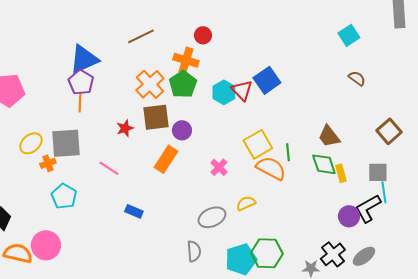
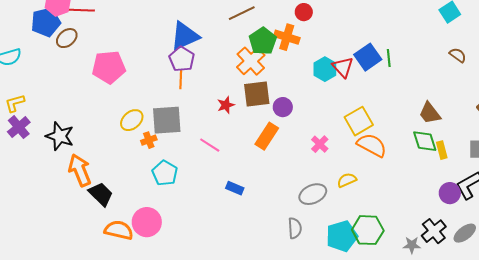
green pentagon: (183, 84) -> (263, 41), moved
green line: (288, 152) -> (389, 58), moved

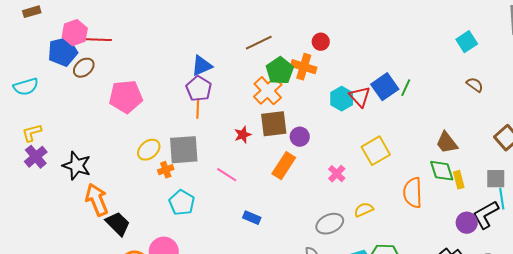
blue triangle: (185, 36) -> (202, 66), size x0.7
green line: (389, 58) -> (406, 88), turned 30
orange semicircle: (372, 145) -> (413, 193), moved, turned -120

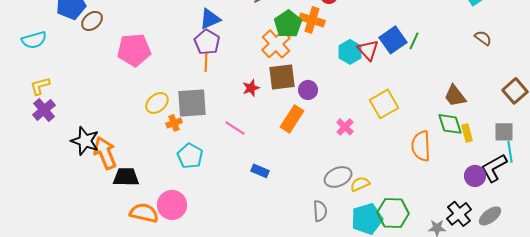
black star: (77, 166) -> (85, 141), moved
yellow semicircle: (364, 210) -> (360, 184), moved
black trapezoid: (118, 224) -> (126, 177), turned -44

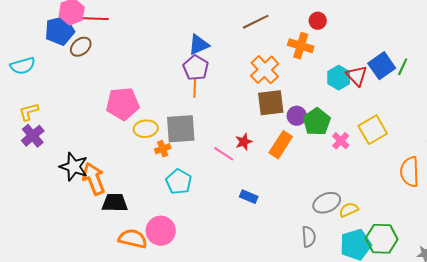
green pentagon: (288, 24) -> (317, 122), moved
pink pentagon: (134, 50) -> (123, 104), moved
red star: (251, 88) -> (244, 142), moved
yellow ellipse: (157, 103) -> (146, 129), turned 35
pink cross: (345, 127) -> (341, 141), moved

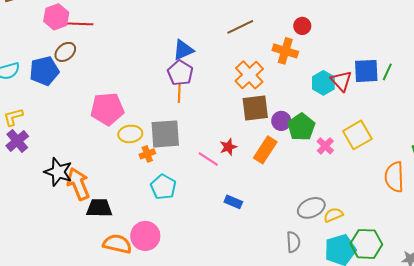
blue pentagon: (60, 31) -> (44, 71), moved
blue square: (382, 66) -> (366, 71), turned 32

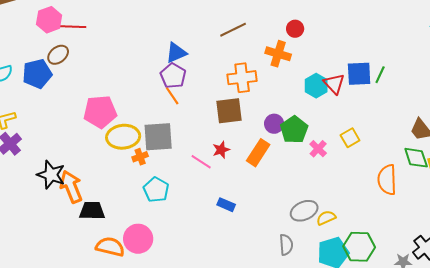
orange cross: (249, 75) -> (242, 78), turned 36
orange line: (179, 93) -> (172, 96), turned -36
brown square: (255, 108) -> (229, 111), moved
yellow ellipse: (130, 134) -> (123, 137), size x1.4
yellow square: (357, 135) -> (350, 138), size x0.7

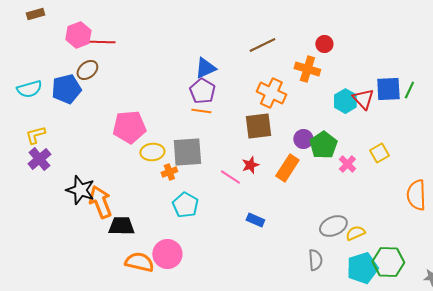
orange cross: (242, 78) -> (271, 93), turned 32
orange line: (172, 96) -> (201, 111), turned -48
yellow ellipse: (123, 137) -> (152, 152), size x0.7

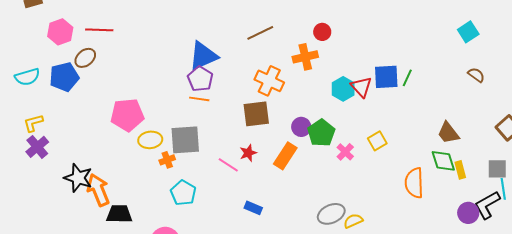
pink hexagon: (78, 35) -> (60, 32), moved
blue triangle: (205, 68) -> (203, 56), size x1.4
orange cross: (307, 69) -> (305, 57), turned -30

